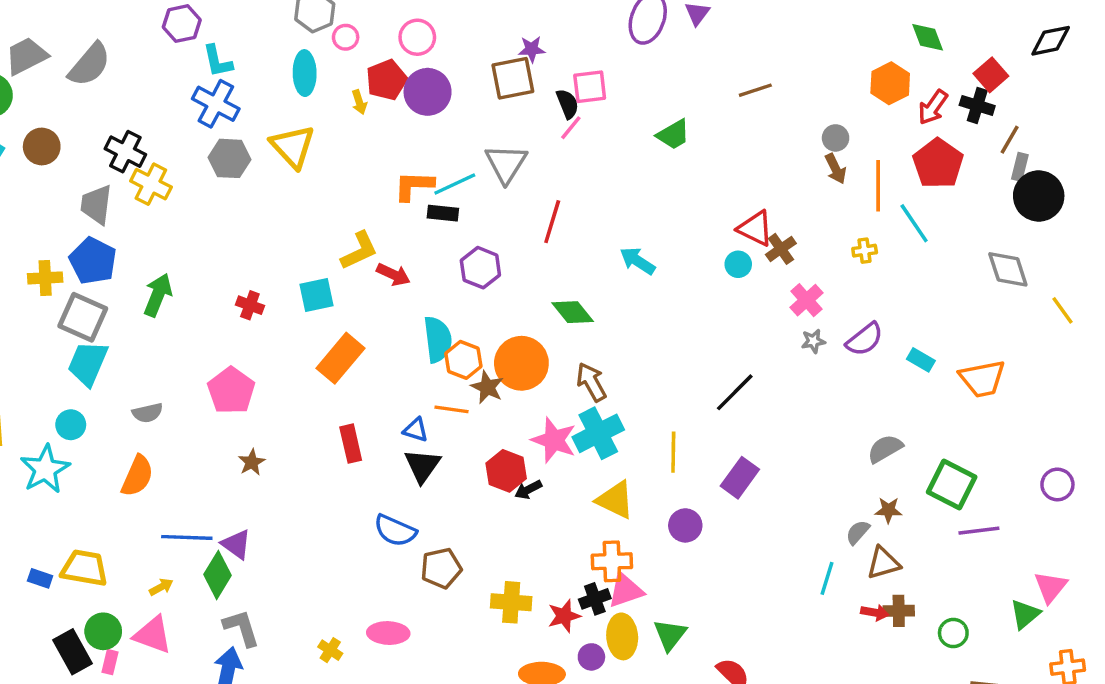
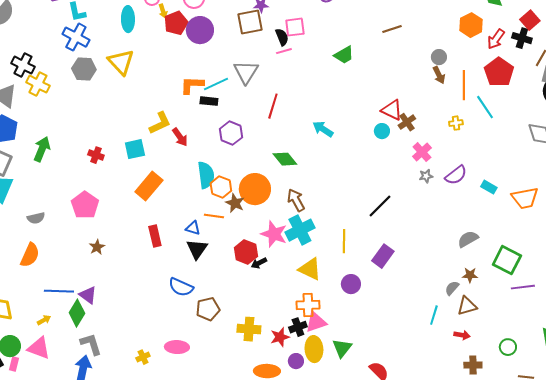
yellow arrow: (359, 102) -> (163, 11), moved
pink line: (571, 128) -> (284, 51), turned 35
red arrow: (393, 275) -> (180, 137), turned 30
brown cross: (899, 611) -> (473, 365), moved
yellow cross: (330, 650) -> (143, 357), turned 32

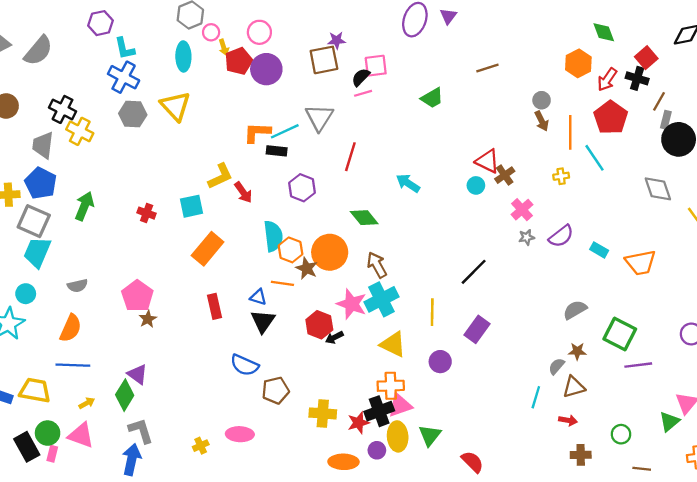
black semicircle: (282, 37) -> (361, 77), turned -114
pink pentagon: (85, 205) -> (137, 296), moved
blue line: (59, 291) -> (73, 365), moved
black cross: (298, 327) -> (379, 411), size x1.4

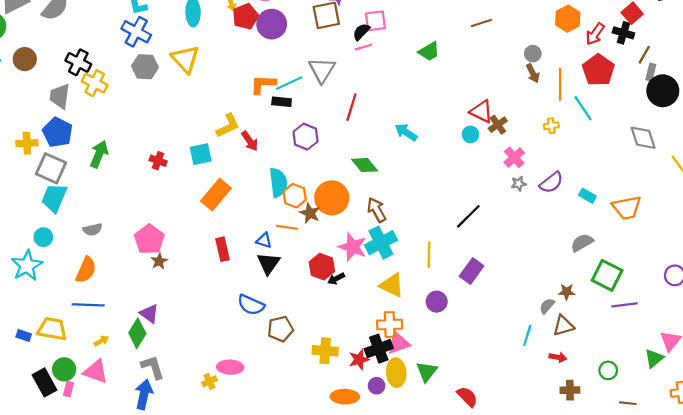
gray semicircle: (575, 310) -> (582, 243), moved
pink ellipse: (240, 434) -> (230, 367), moved

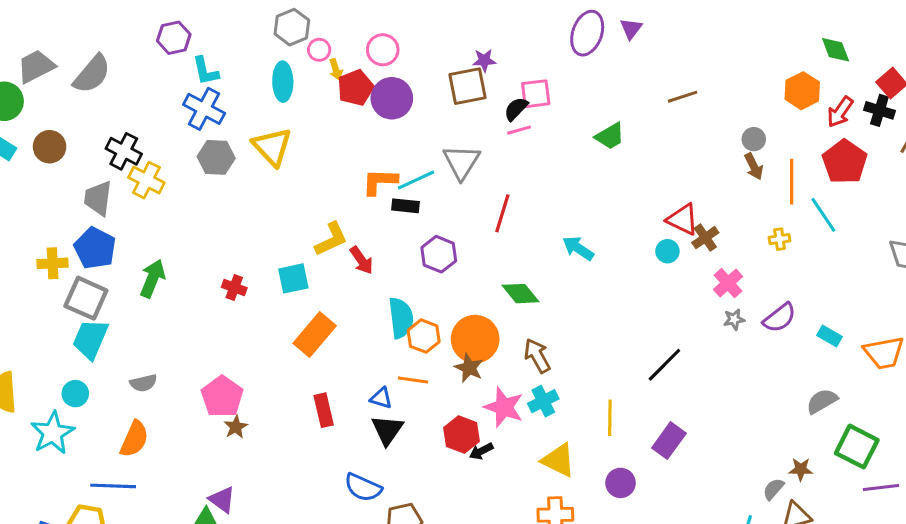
brown star: (310, 213) -> (469, 368), moved
cyan cross: (381, 243) -> (543, 401), size x0.7
blue line: (88, 305) -> (113, 486), moved

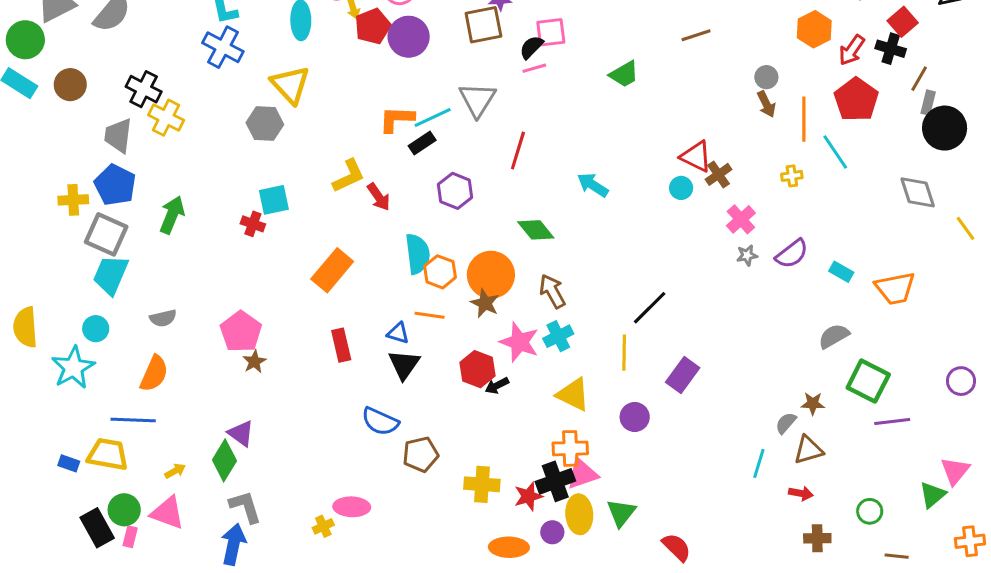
gray hexagon: (216, 157) -> (265, 124), moved
black rectangle: (405, 206) -> (422, 143), turned -40
cyan square: (293, 278) -> (274, 200), moved
black line: (664, 365) -> (650, 308), moved

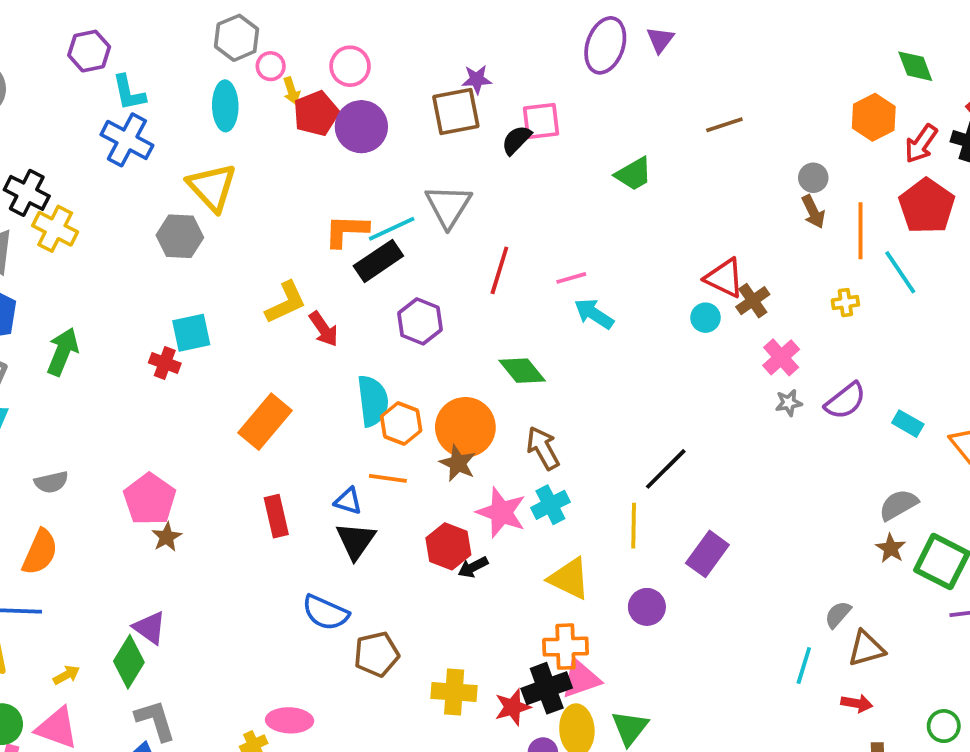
pink line: (534, 68) -> (571, 278), moved
black rectangle: (422, 143) -> (378, 261), size x1.4
brown star: (813, 404) -> (891, 548), moved, turned 30

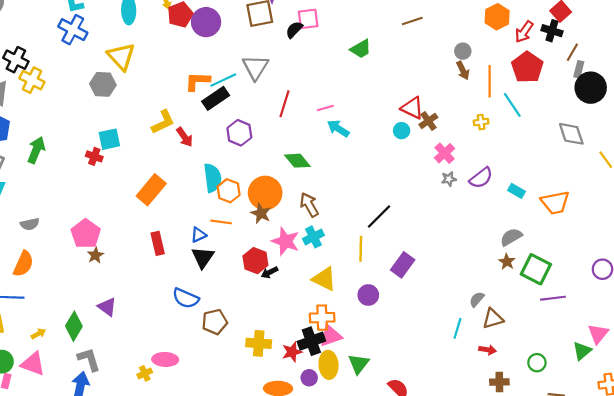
blue triangle: (348, 501) -> (199, 235), turned -42
purple triangle: (150, 628) -> (107, 307), moved

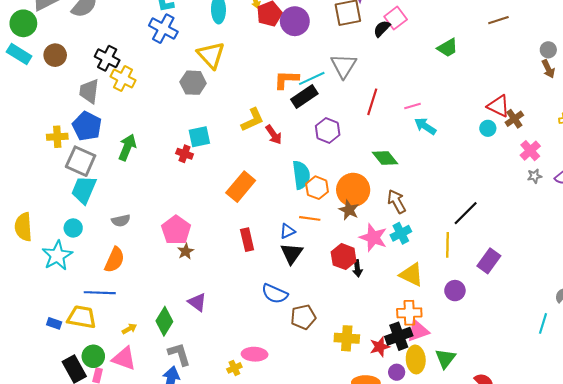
pink square: (308, 19) -> (396, 18), turned -30
black arrow: (269, 272) -> (357, 268), turned -70

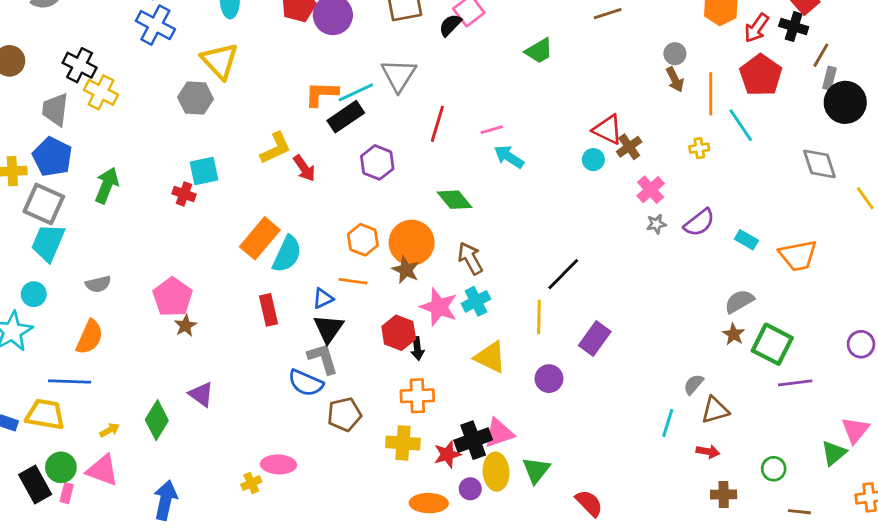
cyan semicircle: (301, 175) -> (287, 254), moved, turned 32
orange cross: (409, 313) -> (417, 396), moved
gray L-shape: (179, 354) -> (323, 359), moved

